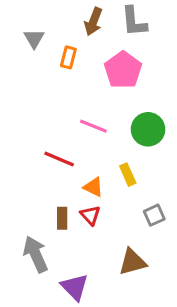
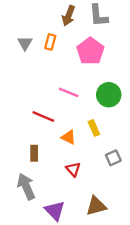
gray triangle: (34, 39) -> (25, 43), moved
red triangle: (90, 215) -> (73, 169), moved
brown rectangle: (62, 218) -> (34, 153), moved
brown triangle: (132, 262) -> (96, 206), moved

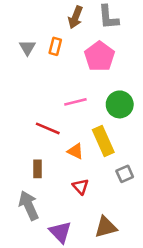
pink line: (69, 92) -> (75, 102), turned -36
yellow rectangle: (94, 128) -> (103, 141), size x1.6

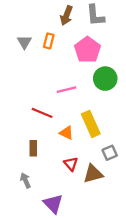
green circle: (120, 104) -> (105, 79), moved
gray arrow: (29, 205) -> (25, 180), size x0.6
brown triangle: (106, 227) -> (93, 174), moved

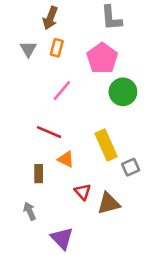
brown arrow: (66, 15) -> (50, 18), moved
pink line: (66, 90) -> (62, 91), moved, turned -36
orange triangle: (66, 133) -> (66, 159), moved
gray square: (110, 153) -> (131, 167), moved

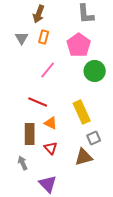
gray square: (131, 167) -> (94, 138), moved
brown rectangle: (39, 174) -> (30, 134), size x1.5
red triangle: (83, 192) -> (51, 148), moved

